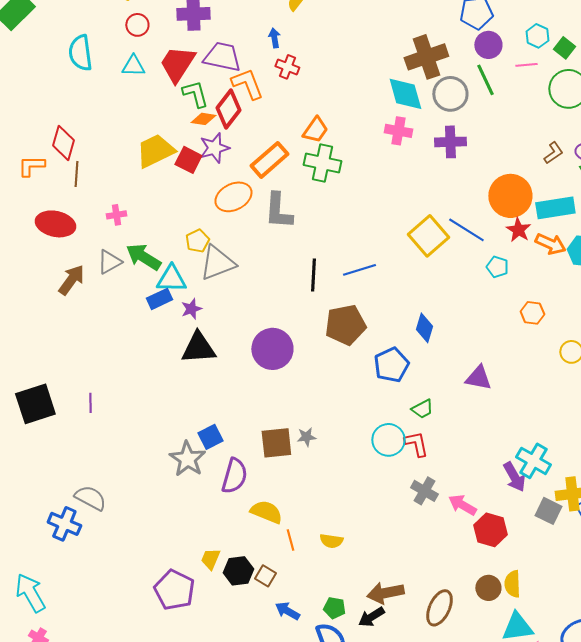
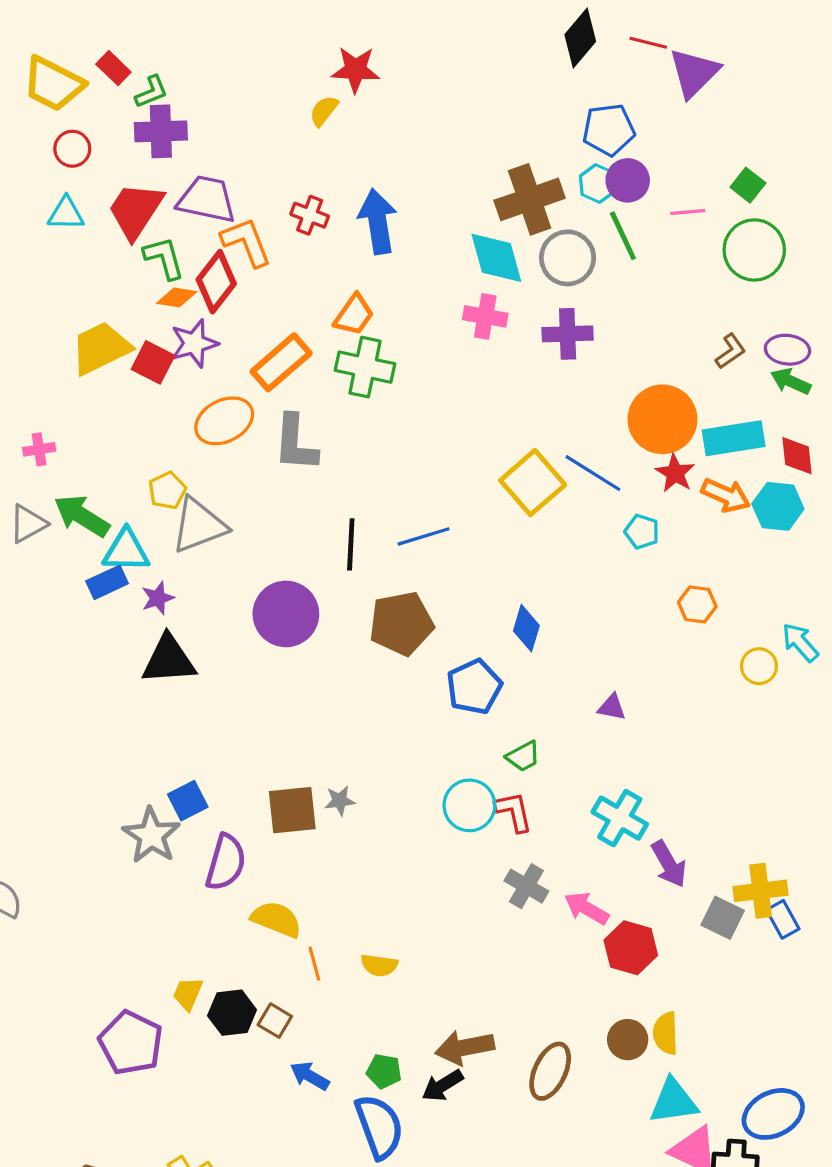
cyan hexagon: (537, 36) -> (598, 184), moved
blue arrow: (274, 38) -> (378, 222), moved, size x2.0
purple circle: (272, 349) -> (286, 614), moved
purple triangle: (478, 378) -> (612, 707), size x0.7
cyan cross: (533, 461) -> (620, 818), moved

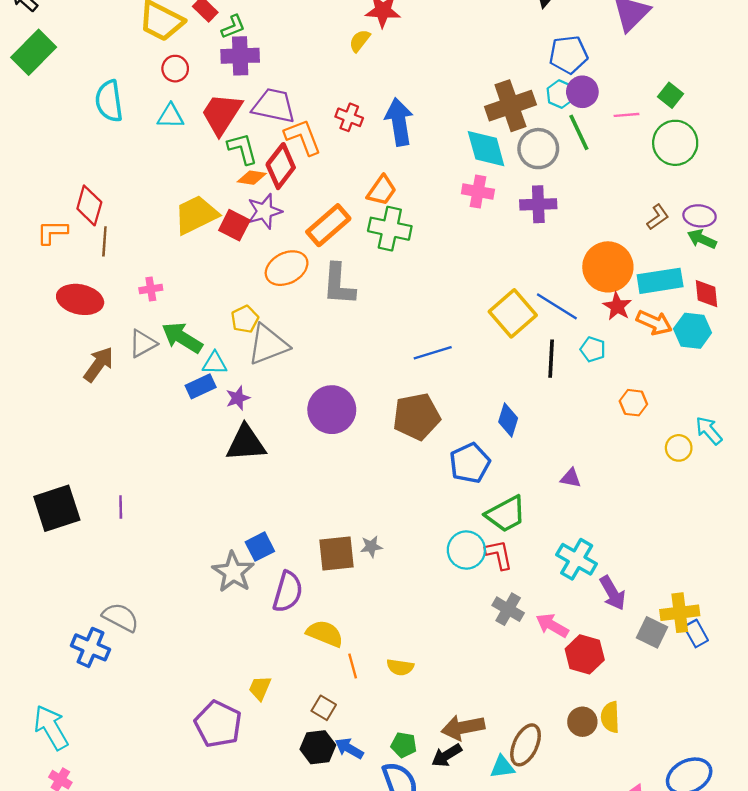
black line: (351, 544) -> (551, 359), moved
cyan triangle: (126, 551) -> (215, 363), size x0.7
green trapezoid: (523, 756) -> (506, 514), size x1.6
black hexagon: (232, 1013) -> (318, 747), moved
cyan triangle: (674, 1101) -> (502, 767), moved, size x0.7

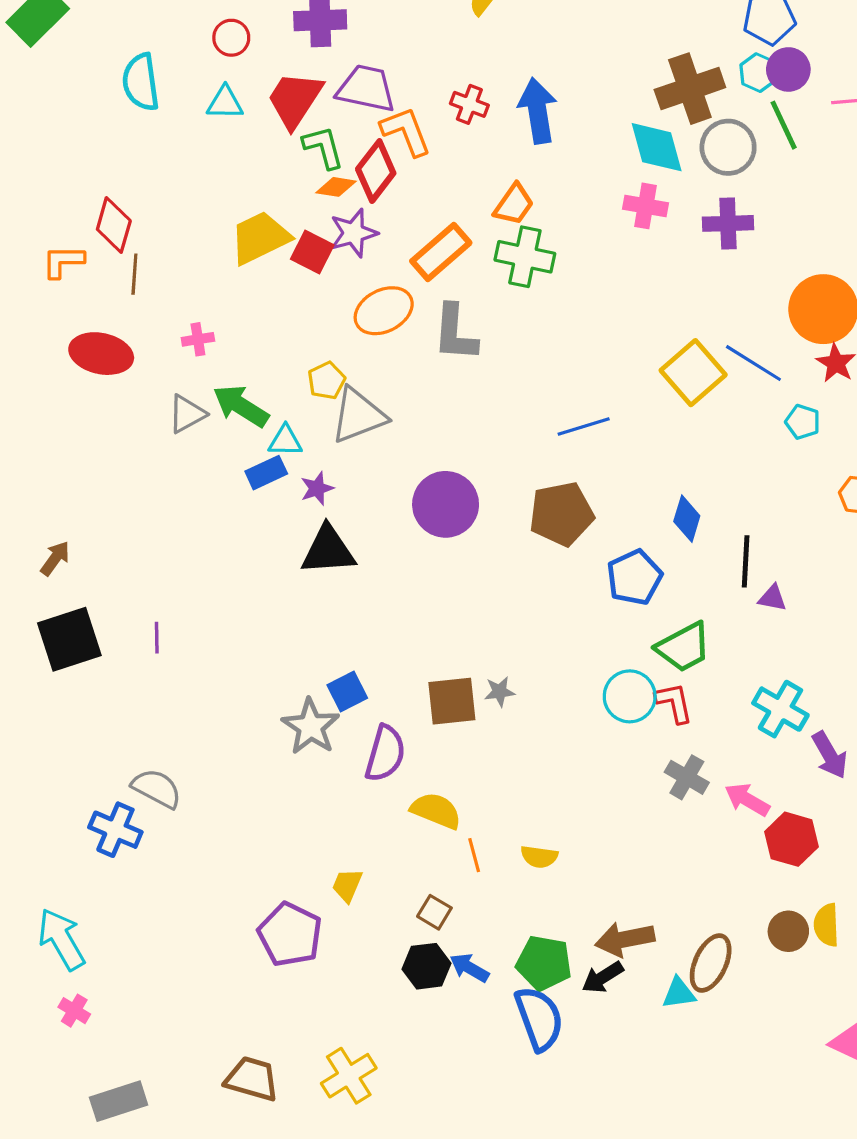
black line: (551, 359) -> (746, 561), moved
brown arrow: (99, 364) -> (55, 558), moved, size x0.7
green pentagon: (404, 745) -> (544, 963), size x1.6

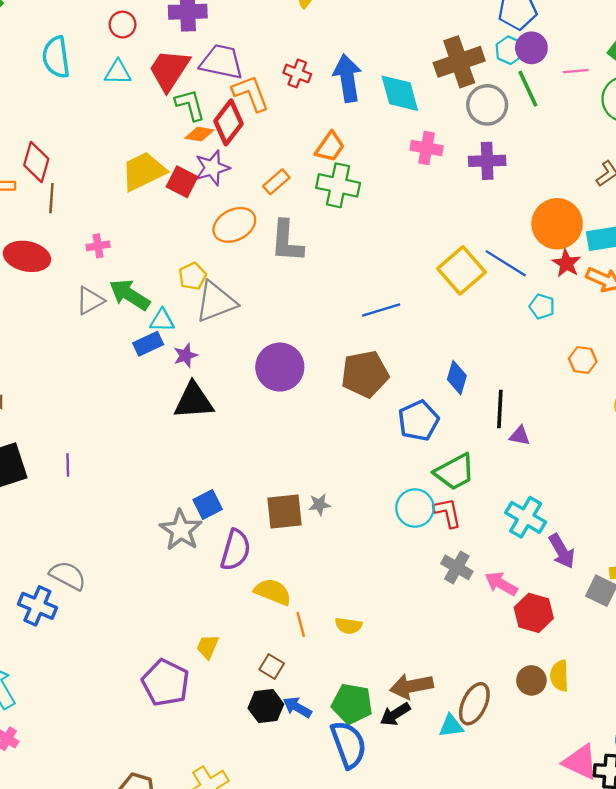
cyan diamond: (657, 147) -> (400, 93), moved
orange rectangle: (441, 252) -> (276, 182), size x0.6

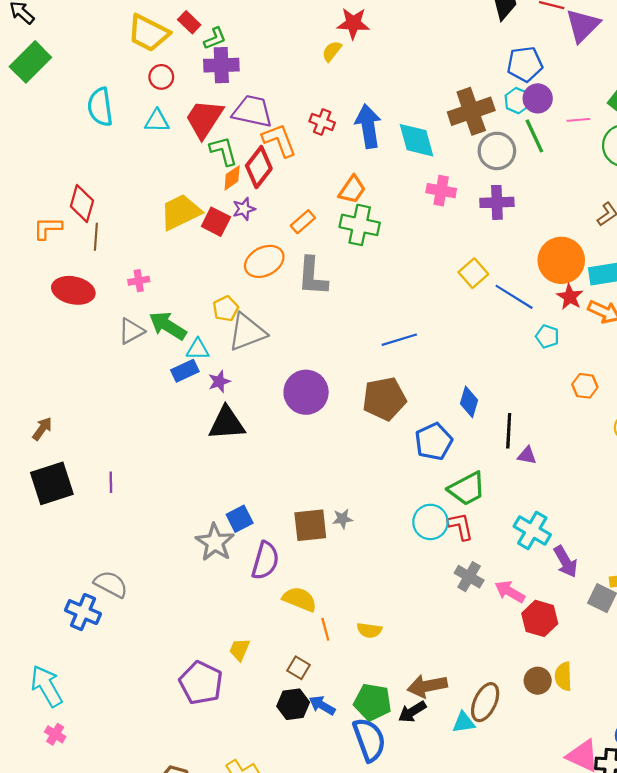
orange diamond: (199, 134) -> (232, 178), turned -44
purple star: (212, 168) -> (244, 209), size x0.7
yellow square: (462, 270) -> (473, 273), moved, size x0.7

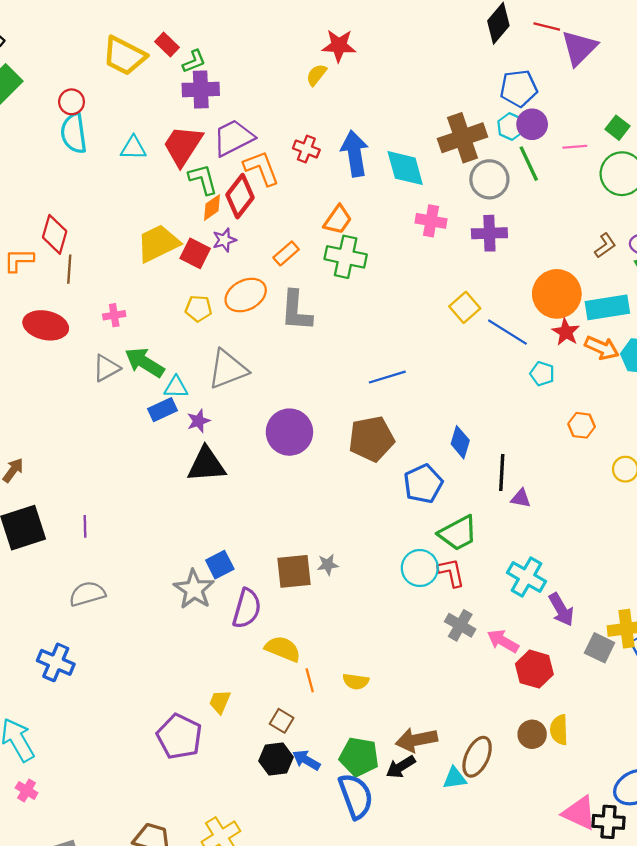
red circle: (161, 77) -> (72, 102), moved
purple trapezoid: (252, 111) -> (233, 138), turned -39
yellow pentagon: (226, 309) -> (198, 309), moved, turned 30
gray semicircle: (111, 584) -> (87, 594), moved, turned -44

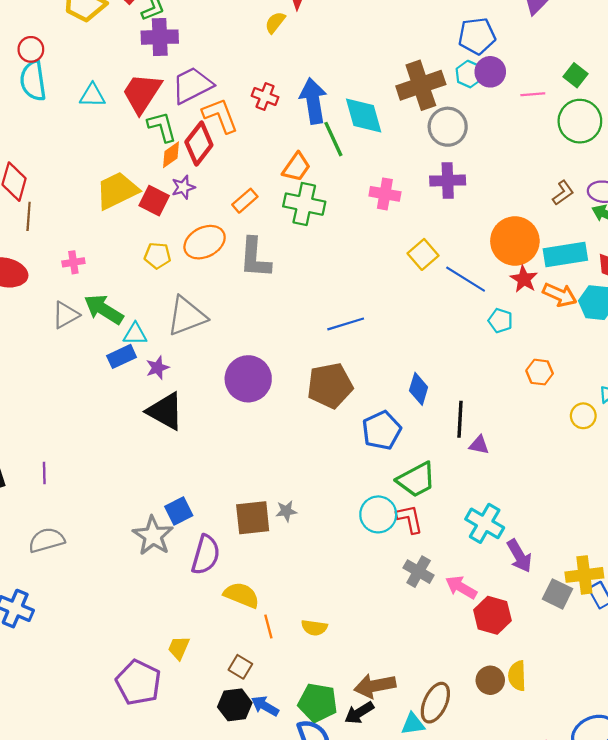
green line: (529, 164) -> (333, 139), moved
pink cross: (431, 221) -> (385, 194), moved
black triangle: (206, 465) -> (165, 411), turned 33

